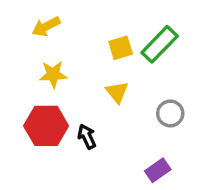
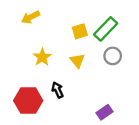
yellow star: (53, 74) -> (42, 57), moved, turned -30
gray circle: (170, 113) -> (113, 56), moved
red hexagon: (46, 126) -> (28, 101), moved

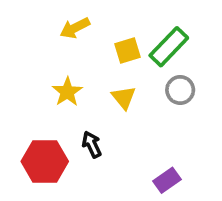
yellow arrow: (31, 17) -> (75, 28), moved

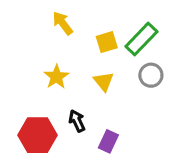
yellow arrow: (75, 28) -> (63, 23), turned 80
purple rectangle: (167, 180) -> (108, 141), moved, turned -30

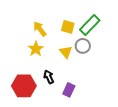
yellow arrow: (63, 23) -> (40, 29), moved
yellow square: (107, 42) -> (68, 27), turned 32
gray circle: (151, 75) -> (83, 46), moved

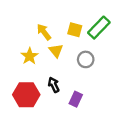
gray circle: (83, 46) -> (86, 59), moved
yellow star: (36, 49) -> (30, 56), moved
yellow triangle: (66, 52) -> (56, 51), moved

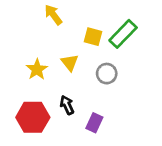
yellow arrow: (44, 32) -> (53, 15), moved

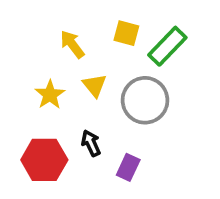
yellow arrow: (53, 15) -> (72, 44), moved
yellow square: (93, 37) -> (126, 33), moved
gray circle: (107, 74) -> (145, 100), size x1.6

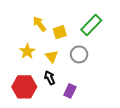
yellow square: (126, 33) -> (60, 32), moved, turned -32
yellow triangle: (95, 85) -> (52, 56), moved
gray circle: (145, 100) -> (79, 54), size x0.7

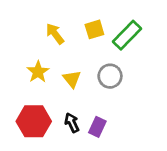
yellow square: (60, 32) -> (94, 29), moved
black arrow: (50, 78) -> (72, 123), moved

